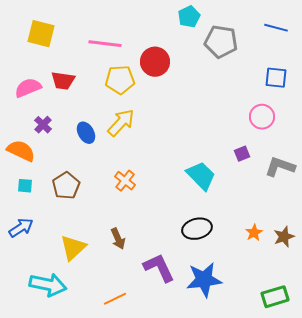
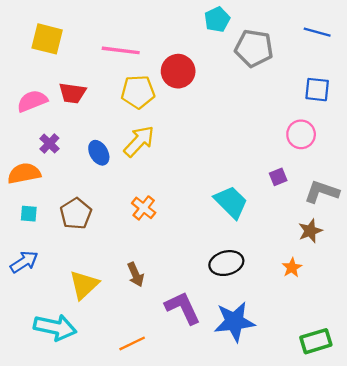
orange semicircle: (21, 151) -> (24, 173), turned -36
brown star: (284, 237) -> (310, 231), moved

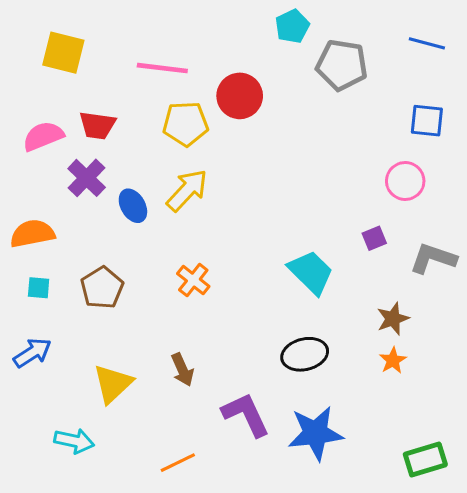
purple cross: (49, 144) -> (87, 178), moved, size x1.4
brown star: (310, 231) -> (393, 319), moved
cyan arrow: (55, 327) -> (74, 441), size x0.7

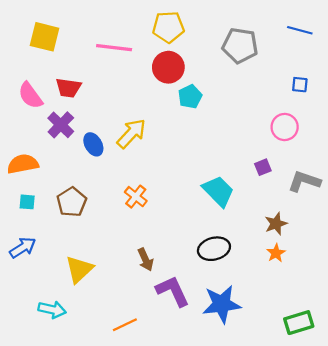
cyan pentagon: (292, 26) -> (190, 97), moved
blue square: (427, 121) -> (300, 85), size x0.7
yellow pentagon: (186, 124) -> (168, 27), moved
pink semicircle: (43, 136) -> (30, 95), turned -104
brown arrow: (182, 370) -> (146, 260), moved

